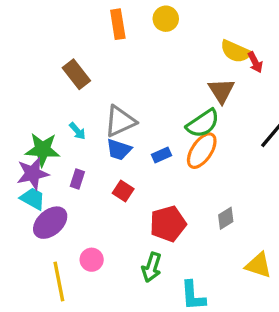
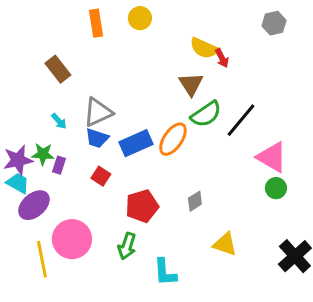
green semicircle: (203, 123) -> (206, 114), moved
green star: (43, 150) -> (43, 154), moved, size x0.7
blue rectangle: (161, 155) -> (136, 143), size x1.8
pink circle: (92, 260) -> (72, 239), size x1.8

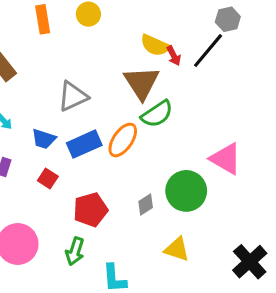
brown triangle: (191, 84) -> (141, 83), size x1.4
gray triangle: (98, 112) -> (73, 96), moved
black line: (241, 120) -> (208, 50), moved
green circle: (276, 188) -> (186, 191), moved, size x1.8

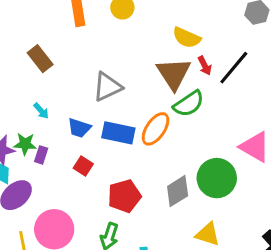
black line: (208, 50) -> (234, 68), moved
red arrow: (174, 56) -> (205, 66), moved
blue rectangle: (84, 144) -> (118, 133), turned 36
gray diamond: (146, 204) -> (178, 191), size x1.5

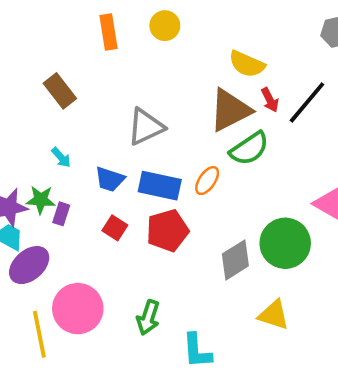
brown triangle: (174, 74) -> (230, 110), turned 36
orange ellipse: (156, 129) -> (207, 181), size x0.7
red pentagon: (124, 196) -> (167, 230), moved

